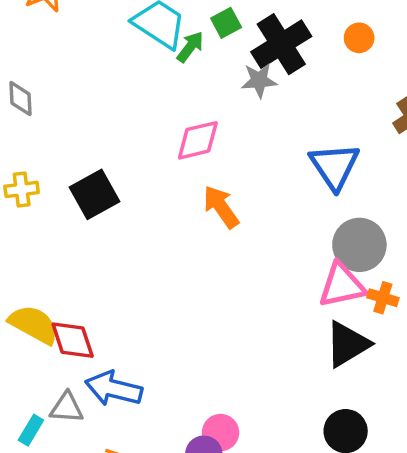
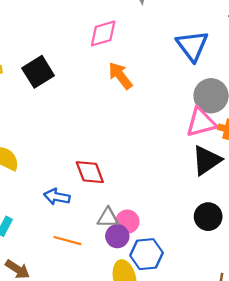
red diamond: (73, 340) -> (90, 172), moved
blue arrow: (114, 389) -> (57, 197), size x0.7
gray triangle: (67, 408) -> (108, 218), moved

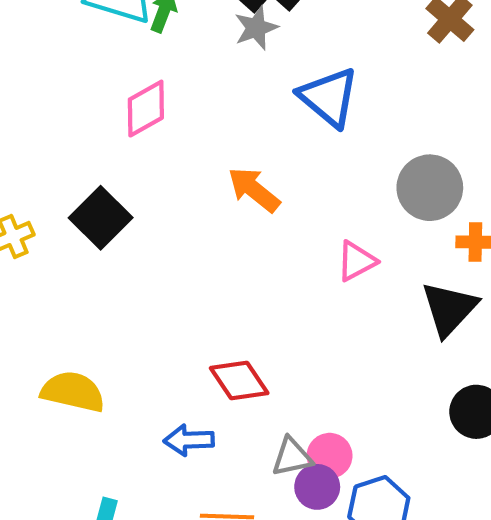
pink diamond: (103, 33) -> (146, 109), moved
blue triangle: (192, 46) -> (329, 97), moved
pink triangle: (201, 122) -> (356, 261), moved, size x0.7

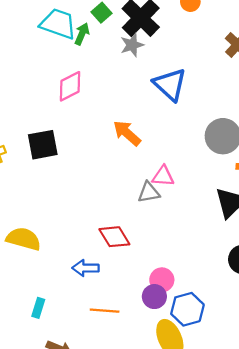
black square: (101, 218) -> (43, 145), turned 32
pink triangle: (356, 261) -> (163, 176), moved, turned 30
gray triangle: (292, 457) -> (149, 192), moved

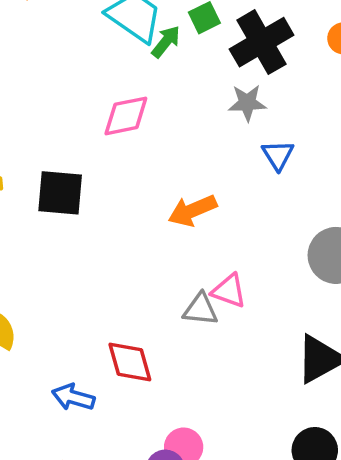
gray star: (132, 45) -> (247, 103), moved
blue triangle: (170, 84) -> (278, 155), size x0.6
orange arrow: (127, 133) -> (192, 210), turned -80

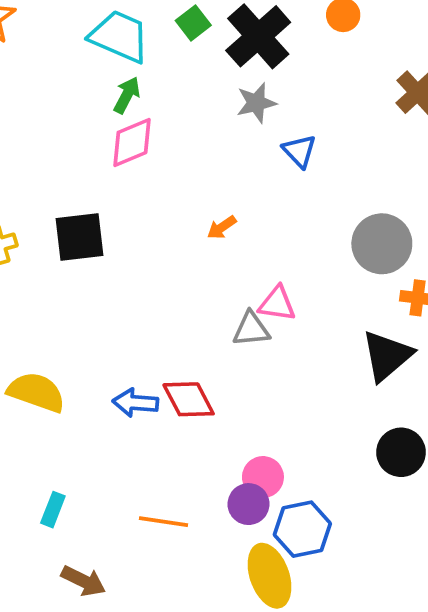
green arrow: (166, 42) -> (127, 95), moved
orange arrow: (192, 210) -> (222, 227), size x0.6
blue arrow: (73, 397) -> (135, 403), moved

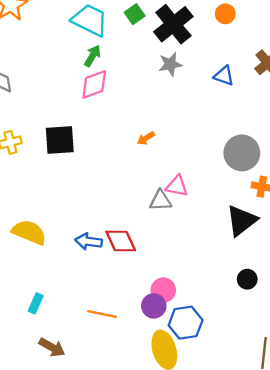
blue triangle: (299, 151) -> (224, 76), moved, turned -30
black circle: (401, 452) -> (247, 279), size x0.7

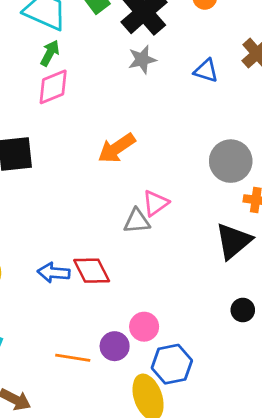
orange arrow: (146, 138) -> (117, 148), size x1.8
pink triangle: (177, 186) -> (155, 203), turned -45
purple circle: (154, 306) -> (115, 346), moved

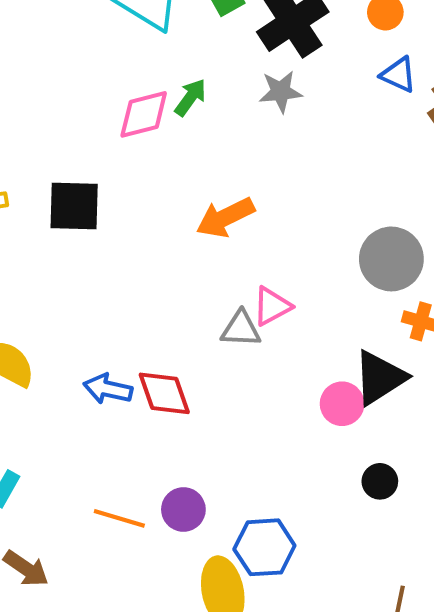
green arrow: (50, 53) -> (190, 97), moved
blue triangle: (206, 71) -> (398, 75), moved
pink circle: (144, 327) -> (342, 404), moved

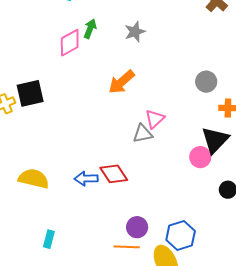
gray star: (281, 92) -> (135, 32), moved
black square: (74, 206) -> (30, 93), moved
gray circle: (391, 259) -> (206, 82), size x0.7
orange line: (119, 518) -> (127, 247), moved

